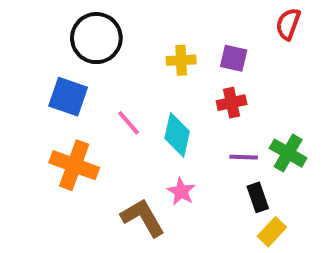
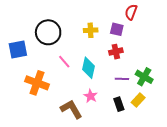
red semicircle: (288, 24) -> (131, 12), moved
black circle: (96, 38) -> (48, 32), moved
blue square: (68, 97) -> (18, 50), moved, turned -30
black rectangle: (258, 197) -> (119, 104), moved
yellow rectangle: (272, 232) -> (138, 100), moved

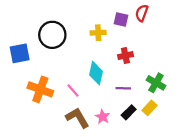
purple square: (117, 29) -> (121, 20), moved
pink line: (64, 62) -> (73, 90), moved
purple line: (122, 79) -> (123, 88), moved
pink star: (91, 96) -> (103, 117), moved
black rectangle: (119, 104) -> (129, 112), turned 64

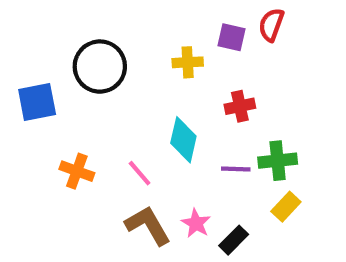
green cross: (156, 83) -> (278, 161), moved, turned -36
orange cross: (40, 89) -> (77, 171), size x0.7
black rectangle: (129, 112) -> (234, 240), moved

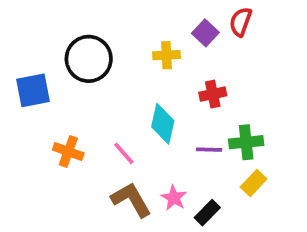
purple square: (232, 37) -> (205, 33), turned 30

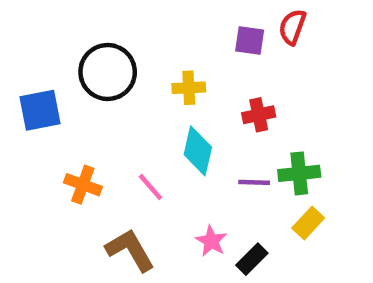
purple square: (205, 33) -> (250, 40), turned -35
yellow cross: (166, 55) -> (189, 88), moved
brown L-shape: (131, 200) -> (130, 250), moved

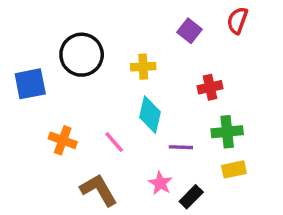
red semicircle: (292, 27) -> (237, 20), moved
purple square: (250, 40) -> (189, 31), turned 30
red cross: (259, 115) -> (210, 87), moved
purple line: (254, 182) -> (181, 147), moved
yellow rectangle: (308, 223) -> (234, 169), turned 35

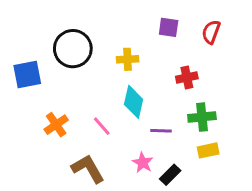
red semicircle: (237, 20) -> (211, 32), moved
purple square: (189, 31) -> (169, 27), turned -30
orange cross: (63, 140) -> (56, 125), turned 35

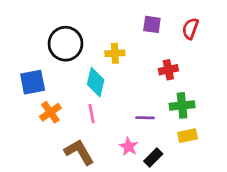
blue square: (27, 74) -> (33, 82), moved
cyan diamond: (134, 102) -> (96, 82), moved
pink line: (102, 126) -> (92, 114), turned 30

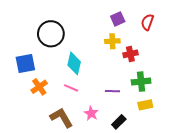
purple square: (152, 24) -> (118, 19), turned -32
yellow cross: (115, 53) -> (112, 41), moved
pink line: (92, 114) -> (71, 88), turned -56
pink star: (129, 147) -> (91, 113), moved

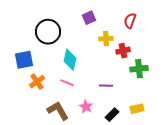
purple square: (118, 19) -> (89, 18), moved
red semicircle: (147, 22) -> (130, 21), moved
green cross: (141, 82) -> (139, 69), moved
yellow rectangle: (145, 105) -> (137, 109), moved

